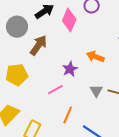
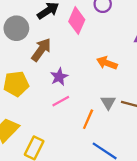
purple star: (70, 69) -> (59, 77), moved
orange line: (68, 115) -> (88, 119), moved

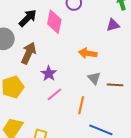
gray triangle: (108, 102) -> (94, 78), moved

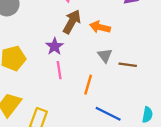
brown arrow: (29, 53) -> (72, 22), moved
pink line: (54, 94) -> (59, 70), turned -63

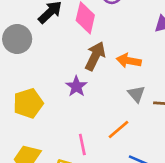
pink line: (59, 70) -> (82, 145), moved
orange line: (88, 85) -> (118, 130), turned 36

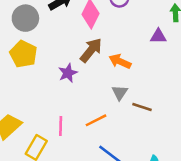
yellow pentagon: (28, 103) -> (23, 54), moved, turned 30

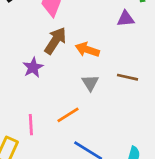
brown line: (142, 107) -> (127, 77), moved

